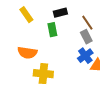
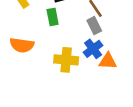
yellow cross: (43, 74) -> (66, 60), moved

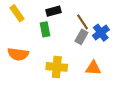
gray rectangle: (94, 26) -> (81, 37), turned 56
blue cross: (93, 49) -> (101, 33), moved

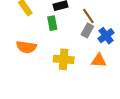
blue cross: (101, 33) -> (106, 36), moved

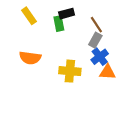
green rectangle: (52, 23) -> (59, 24), moved
blue cross: (106, 36) -> (100, 57), moved

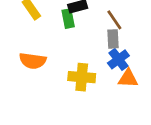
gray rectangle: (95, 40) -> (113, 39), turned -32

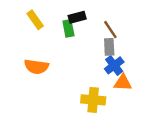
yellow cross: (82, 77) -> (93, 100), moved

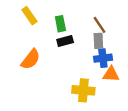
black rectangle: (77, 17) -> (65, 41), moved
blue cross: (114, 65) -> (103, 58), turned 30
orange semicircle: (36, 67) -> (31, 59), turned -60

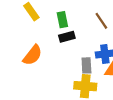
gray rectangle: (98, 41) -> (86, 65), moved

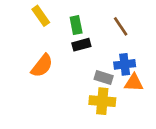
gray rectangle: (86, 65) -> (104, 78), turned -70

